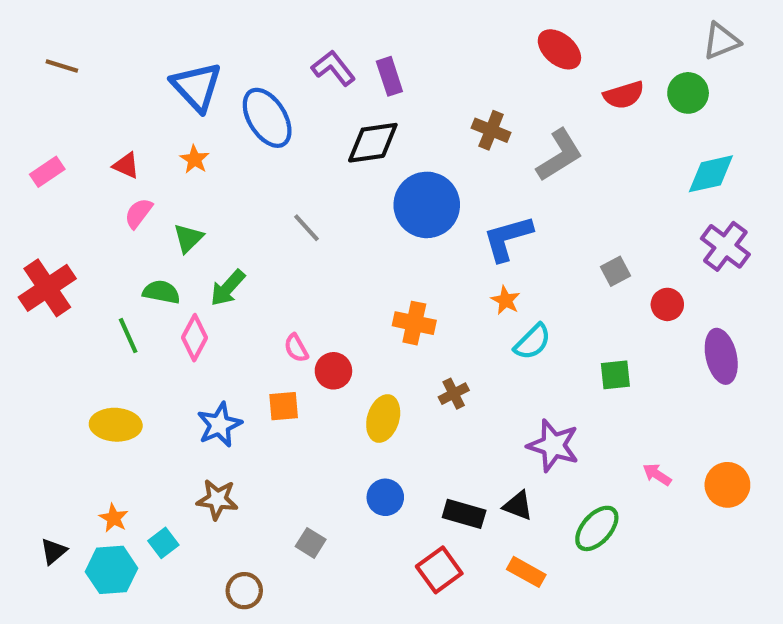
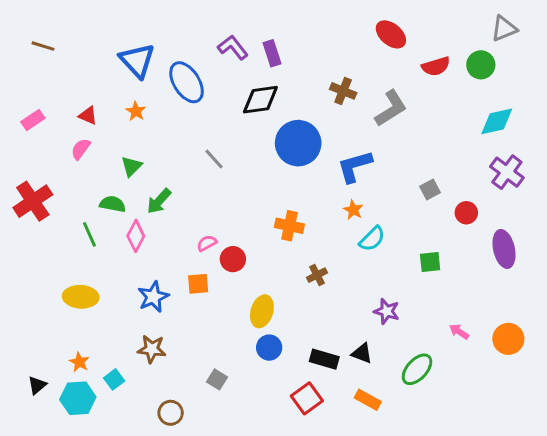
pink semicircle: (139, 213) -> (81, 149), moved
pink semicircle: (296, 348) -> (207, 243), turned 90
yellow ellipse: (383, 419) -> (262, 311), moved
purple star: (553, 445) -> (387, 311), size x0.7

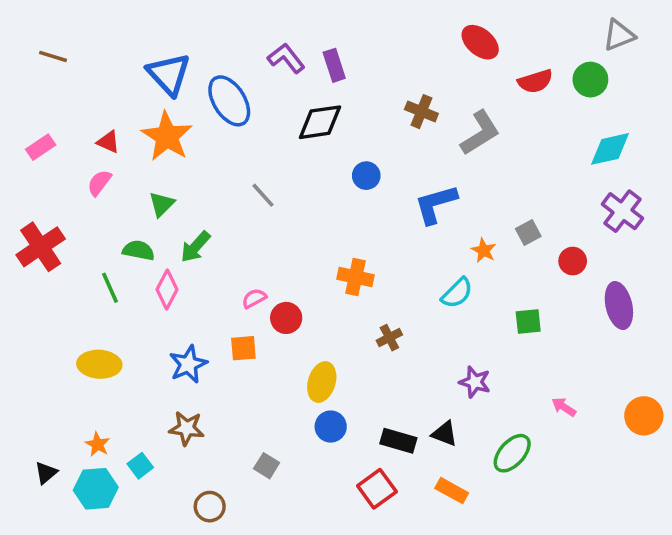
orange star: (136, 111) -> (167, 136), size x2.0
blue circle: (298, 143) -> (366, 176), size x0.5
orange star: (353, 210) -> (484, 250), moved
orange circle: (508, 339) -> (644, 416), moved

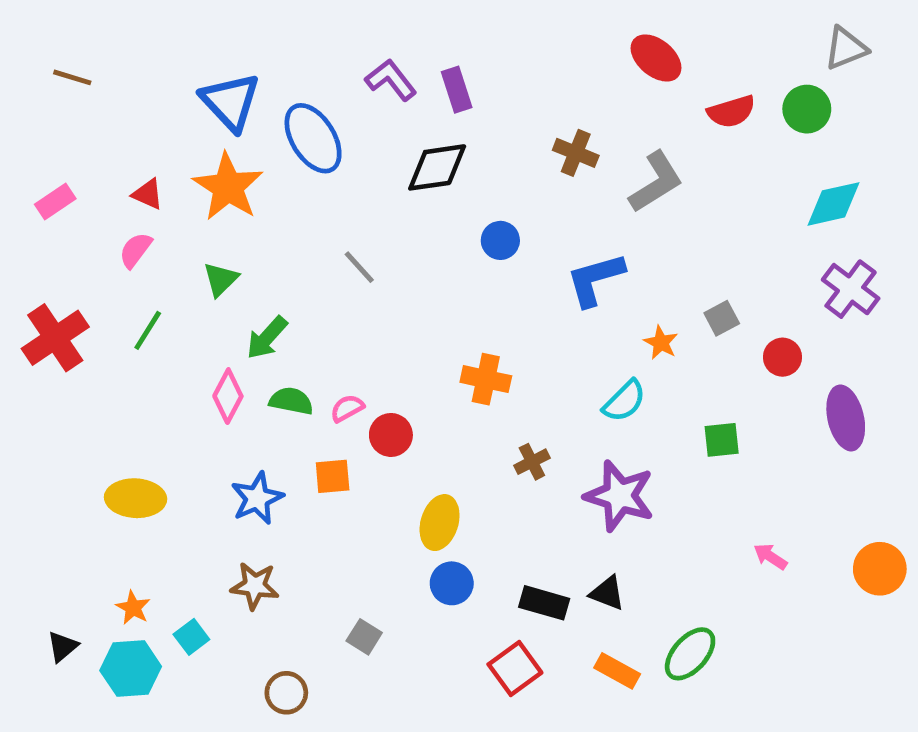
green semicircle: (138, 250) -> (291, 401), moved
green line: (110, 288) -> (148, 330), moved, turned 56
purple star: (475, 382) -> (620, 496), moved, size x1.6
green ellipse: (512, 453) -> (690, 654), moved

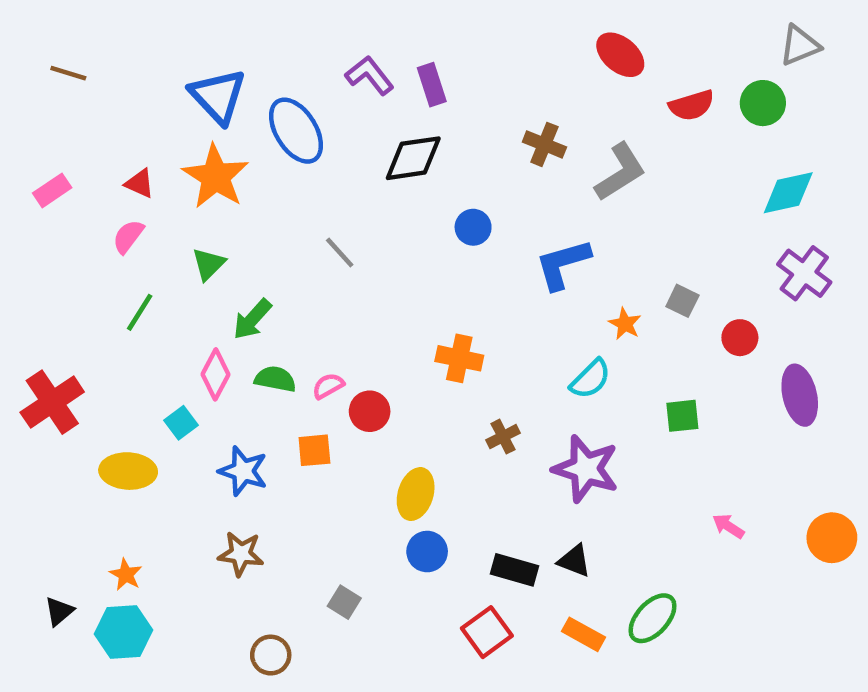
gray square: (722, 318) -> (682, 301), turned -36
red cross: (55, 338) -> (52, 402), moved
blue star: (257, 498) -> (243, 471), turned -30
cyan square: (191, 637) -> (181, 423), moved

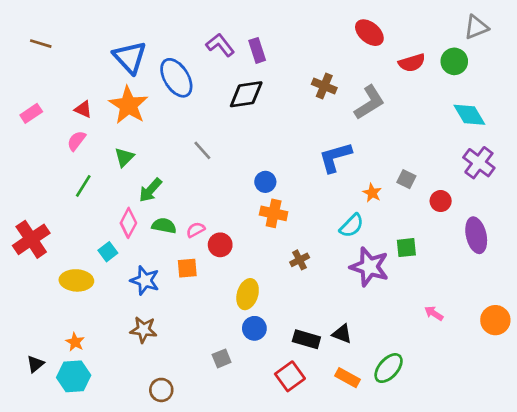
cyan diamond: (788, 193) -> (469, 115), turned 72
blue circle: (473, 227) -> (265, 182), moved
purple star: (586, 469) -> (369, 267), moved
gray square: (344, 602) -> (222, 358), moved, turned 36

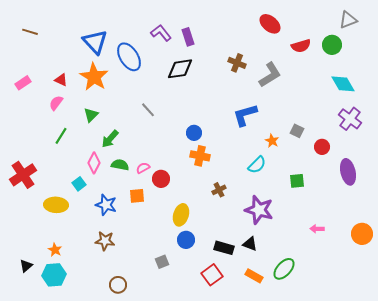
purple star: (369, 267) -> (259, 210), moved
pink arrow: (434, 313) -> (317, 229), turned -32

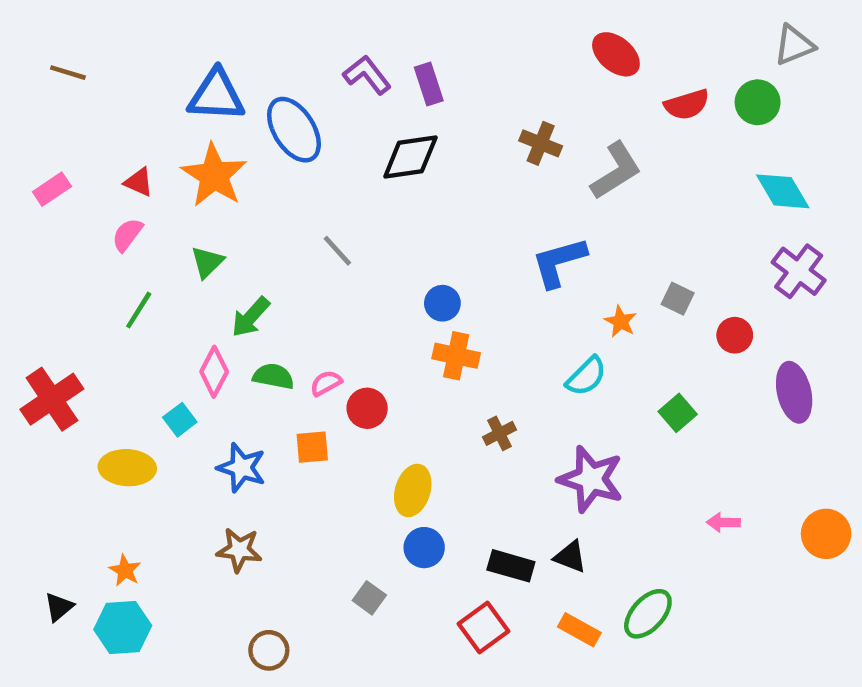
blue triangle: (95, 42) -> (216, 95), turned -44
green square: (297, 181) -> (678, 413), turned -35
gray square: (162, 262) -> (369, 598), turned -32

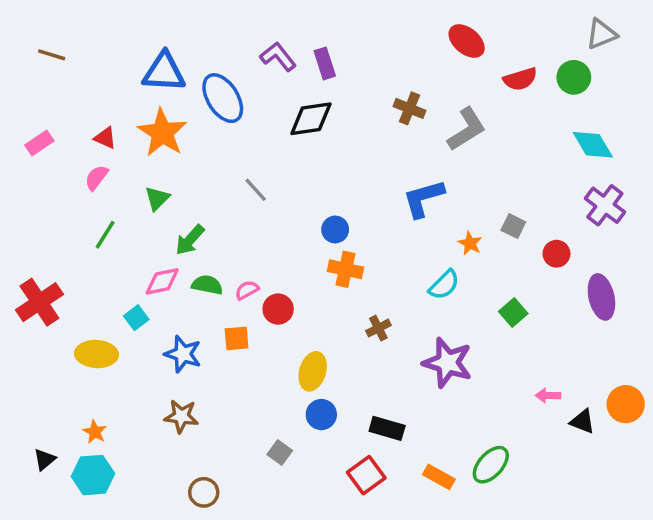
pink diamond: (214, 372) -> (162, 281), turned 51
black triangle: (570, 557) -> (582, 421), moved

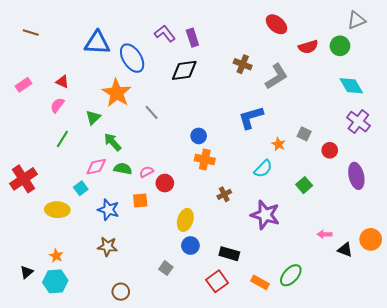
orange star: (162, 133) -> (117, 93), moved
green arrow: (190, 240) -> (113, 142), turned 96

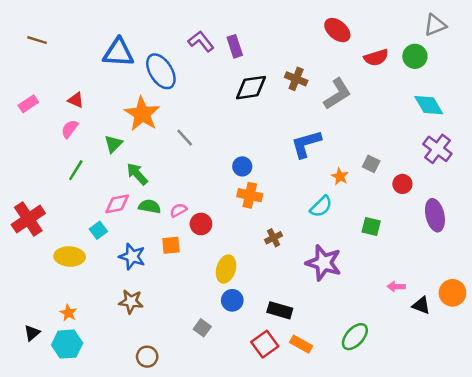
black diamond: (184, 70) -> (251, 88), moved
green square: (304, 185) -> (371, 226), turned -35
orange rectangle: (260, 282) -> (301, 344), moved

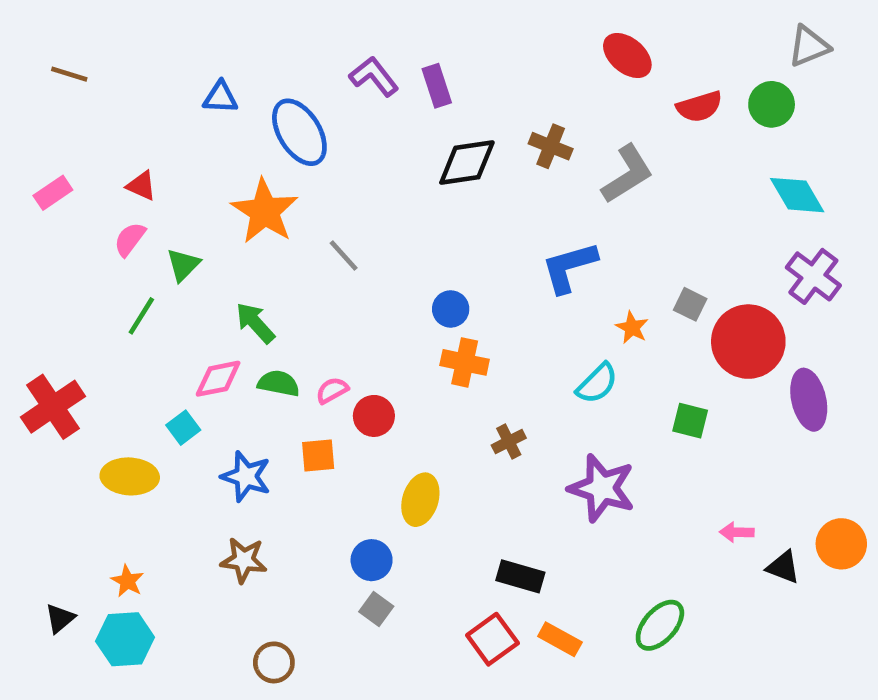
blue triangle: (118, 53) -> (220, 97), size x0.6
green triangle: (113, 144) -> (183, 265), moved
red circle: (402, 184) -> (748, 342), size x2.0
blue circle: (232, 300) -> (372, 560), moved

